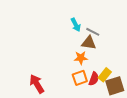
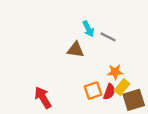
brown triangle: (89, 43) -> (75, 50), moved
orange star: (81, 58) -> (115, 72), moved

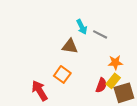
orange star: (115, 72) -> (115, 63), moved
orange square: (93, 91) -> (62, 74), moved, turned -35

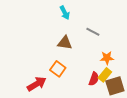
cyan arrow: (82, 27) -> (65, 13), moved
red arrow: (40, 91) -> (37, 84), turned 90

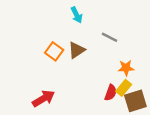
brown triangle: (65, 43) -> (77, 50), turned -42
orange square: (58, 69) -> (54, 51), moved

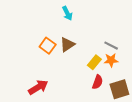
gray line: (109, 37) -> (111, 46), moved
yellow rectangle: (124, 88) -> (94, 62), moved

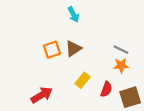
orange square: (48, 46) -> (52, 50), turned 35
yellow rectangle: (94, 62) -> (83, 80), moved

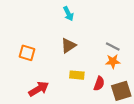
orange square: (52, 50) -> (27, 53), moved, turned 35
yellow rectangle: (83, 80) -> (77, 75), turned 56

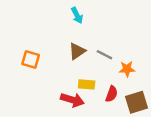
gray line: (113, 47) -> (104, 55), moved
red arrow: (39, 89) -> (72, 100), moved, turned 48

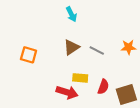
orange star: (127, 69) -> (129, 47), moved

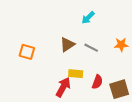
cyan arrow: (71, 14) -> (88, 18), moved, turned 72
red arrow: (67, 92) -> (63, 87), turned -78

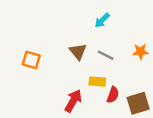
brown triangle: (67, 45) -> (78, 52), turned -35
yellow rectangle: (76, 74) -> (97, 82), moved

